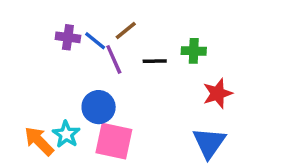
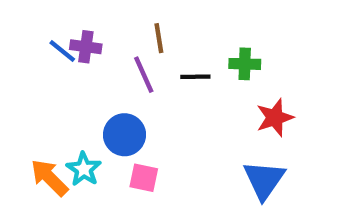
brown line: (126, 31) -> (159, 38), turned -60
blue line: (95, 41) -> (62, 51), moved
pink square: (114, 141) -> (144, 178), size x0.6

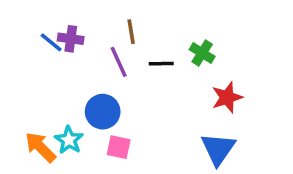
green cross: (245, 64) -> (202, 53), turned 30

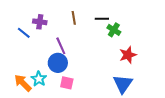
blue line: (51, 42) -> (24, 33), moved
purple line: (119, 62) -> (61, 46), moved
black line: (161, 64) -> (102, 19), moved

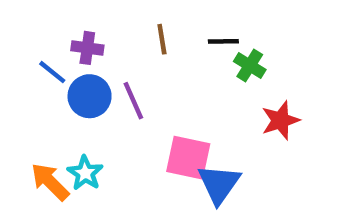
blue circle: (58, 63) -> (90, 96), moved
pink square: (67, 83) -> (188, 158), moved, size x1.5
blue triangle: (123, 84) -> (219, 184), moved

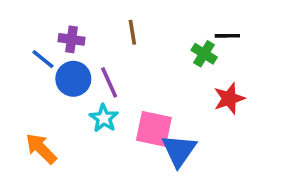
black line: (223, 41) -> (227, 36), moved
cyan star: (85, 173) -> (104, 118), moved

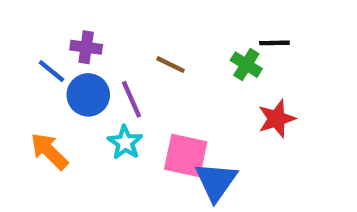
brown line: (132, 32) -> (171, 65), moved, turned -55
orange arrow: (41, 149) -> (49, 151), moved

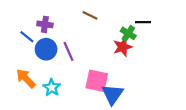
brown line: (171, 65) -> (90, 15), moved
red star: (277, 119) -> (123, 47), moved
cyan star: (125, 142) -> (52, 88), moved

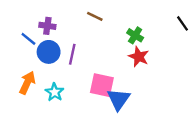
black line: (143, 22) -> (183, 23), moved, turned 56
red star: (123, 47) -> (139, 57), moved, turned -30
purple line: (69, 51) -> (72, 54), turned 36
orange arrow: (26, 78) -> (27, 83), turned 70

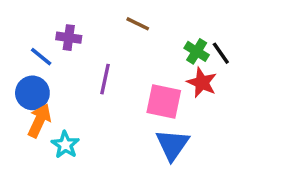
black line: (183, 23) -> (221, 53), moved
blue circle: (49, 52) -> (32, 93), moved
pink square: (102, 85) -> (164, 102), moved
cyan star: (55, 92) -> (65, 145), moved

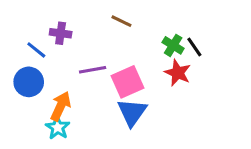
purple line: (105, 79) -> (93, 70), turned 68
pink square: (164, 102) -> (127, 82), moved, turned -36
orange arrow: (39, 121) -> (61, 106), moved
blue triangle: (172, 145) -> (132, 112), moved

